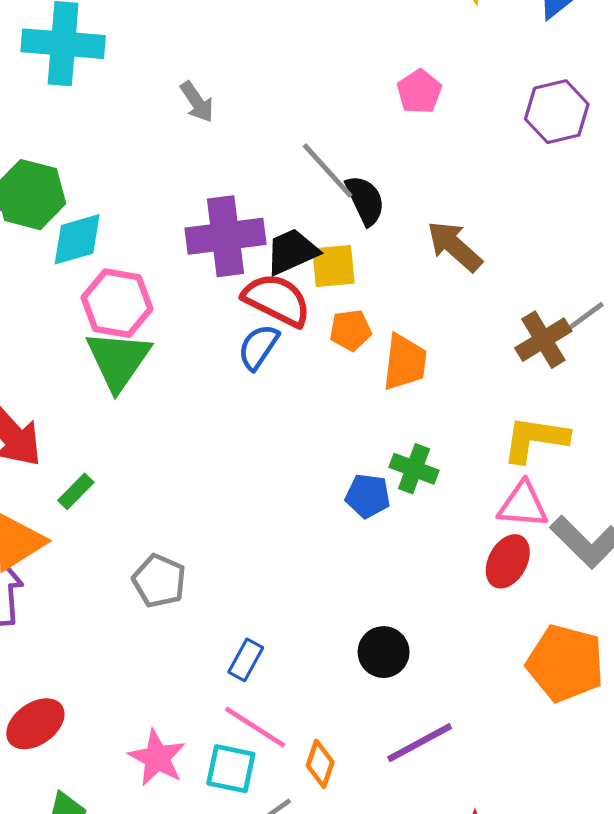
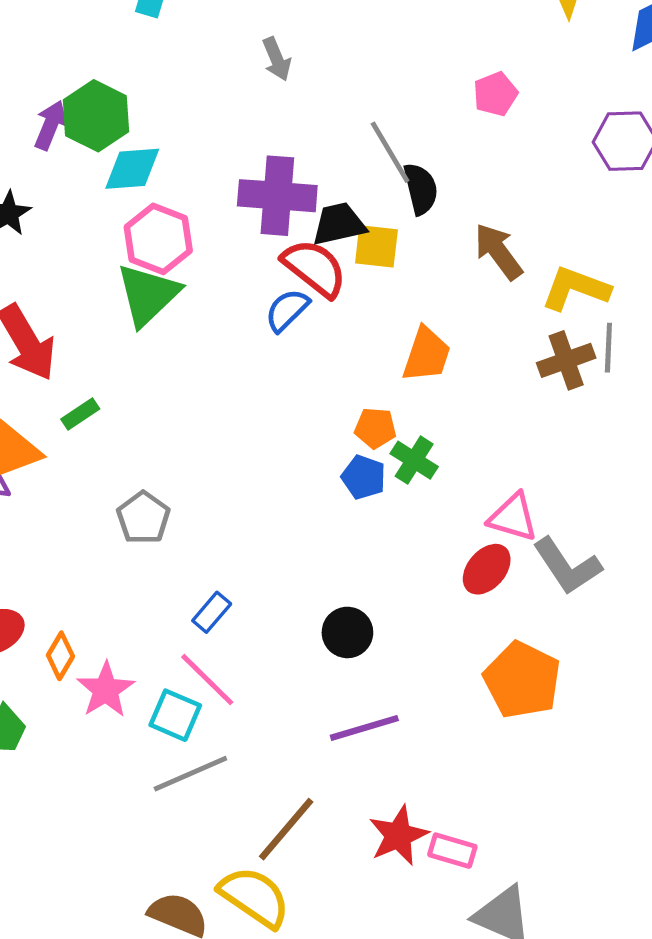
gray line: (582, 318) -> (608, 348), turned -63
orange pentagon: (350, 330) -> (375, 428), moved
yellow L-shape: (535, 439) -> (576, 289), moved
orange diamond: (320, 764) -> (60, 656), moved

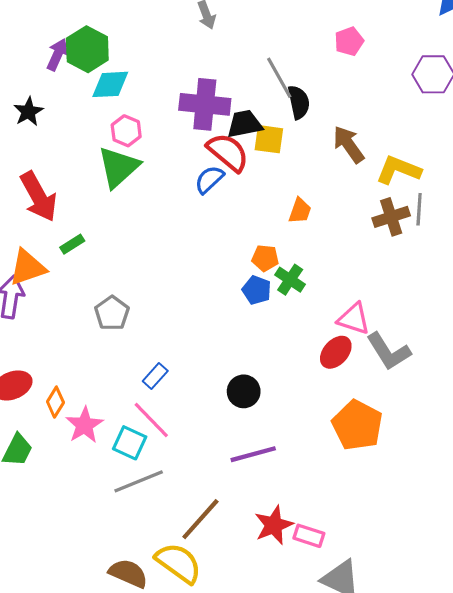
pink hexagon: (158, 239) -> (126, 131), size x0.7
orange trapezoid: (427, 355) -> (300, 211), size x0.7

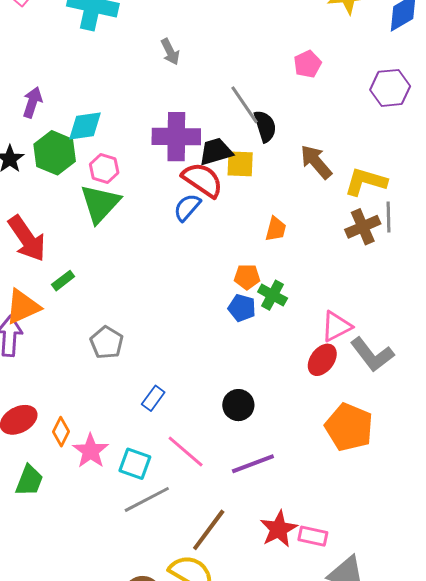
green hexagon: (87, 49) -> (55, 153), moved
pink triangle: (354, 319) -> (336, 326), turned -40
pink line: (151, 420) -> (186, 451), moved

